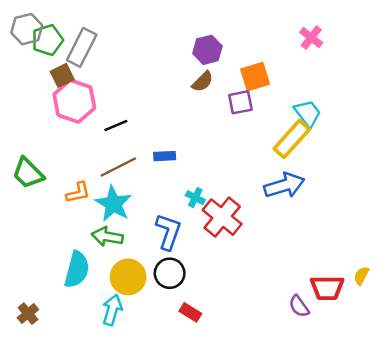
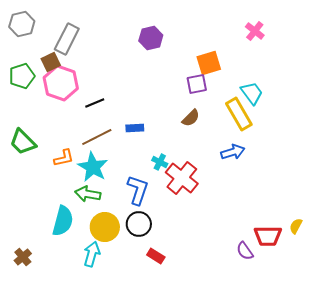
green pentagon: (47, 40) -> (22, 76), moved
purple hexagon: (207, 50) -> (151, 38), moved
brown semicircle: (203, 82) -> (191, 118), moved
yellow rectangle: (292, 139) -> (239, 114), turned -72
blue arrow: (284, 185) -> (233, 152), size x0.7

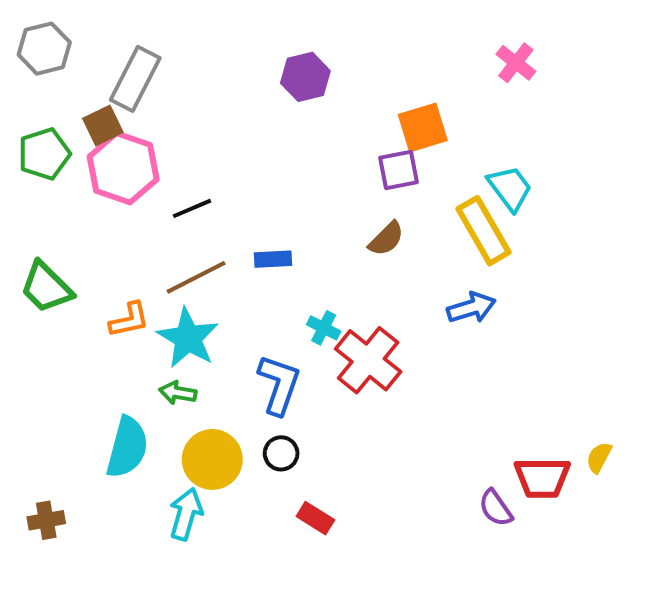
green arrow: (88, 194) -> (178, 393), size x0.7
black circle: (139, 224) -> (281, 453), size x0.7
brown cross: (23, 257) -> (46, 520), turned 30

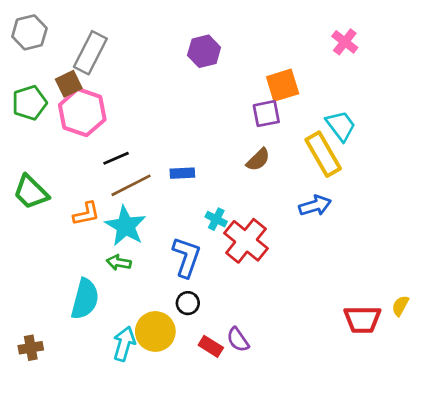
black line: (192, 208) -> (116, 158), moved
yellow circle: (212, 459) -> (155, 331), moved
purple semicircle: (496, 508) -> (238, 340), moved

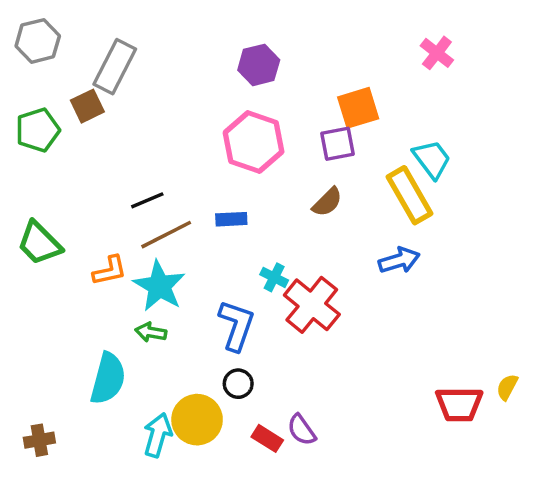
pink hexagon: (82, 112) -> (254, 142), moved

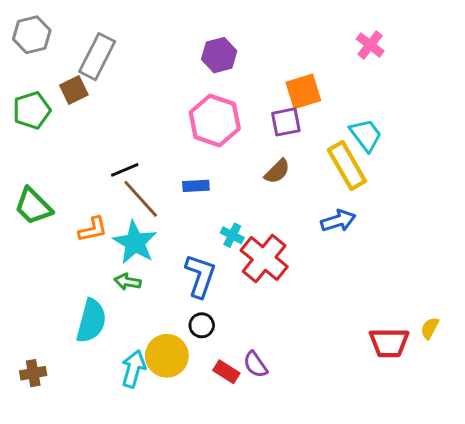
brown line: (166, 235) -> (141, 199), turned 75

